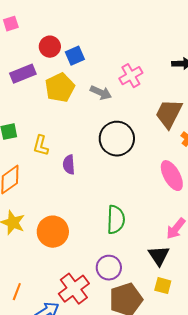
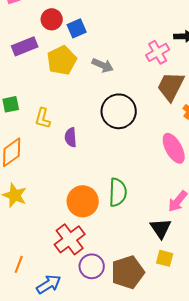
pink cross: (131, 76) -> (158, 52), moved
orange circle: (53, 232) -> (83, 201), moved
purple circle: (109, 268) -> (92, 266), moved
red cross: (74, 289) -> (70, 239), moved

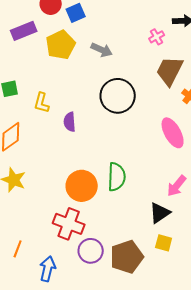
pink cross: (158, 52) -> (157, 37), size x0.7
black triangle: (161, 228) -> (160, 213), turned 30
red cross: (70, 239) -> (69, 224), turned -32
blue arrow: (49, 284) -> (48, 269), turned -45

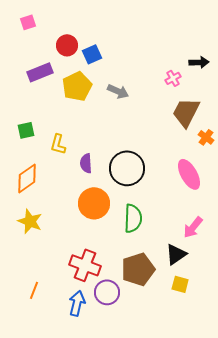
black circle: (118, 96) -> (127, 168), moved
orange circle: (82, 186) -> (94, 203), moved
brown pentagon: (127, 257) -> (138, 269), moved
blue arrow: (48, 269) -> (77, 303), moved

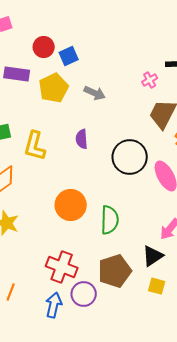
purple rectangle: (40, 72) -> (17, 74), turned 30
yellow L-shape: (58, 144) -> (35, 146), size x1.4
purple semicircle: (86, 163) -> (82, 139), moved
black circle: (127, 168) -> (130, 157), moved

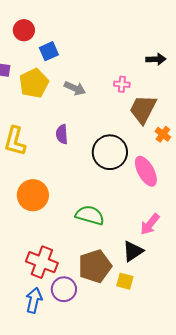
red circle: (44, 47) -> (24, 30), moved
pink cross: (150, 80) -> (122, 84), moved, turned 35
orange circle: (71, 205) -> (33, 195), moved
green semicircle: (110, 220) -> (90, 215), turned -76
yellow square: (157, 286) -> (125, 281), moved

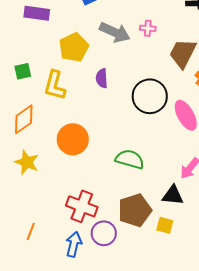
yellow pentagon: (34, 83) -> (74, 47), moved
pink cross: (122, 84) -> (148, 28), moved
gray arrow: (75, 88) -> (115, 32), size x1.4
black triangle: (133, 251) -> (173, 195), turned 40

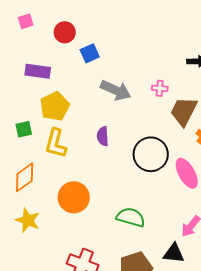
pink cross: (148, 28) -> (160, 88), moved
yellow pentagon: (74, 47) -> (55, 106), moved

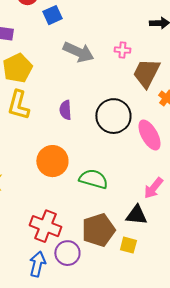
purple semicircle: (103, 136) -> (65, 110), moved
orange circle: (74, 197) -> (52, 161), moved

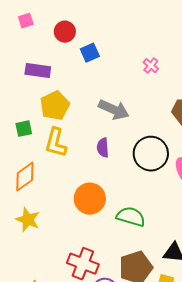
pink cross: (122, 50) -> (151, 66), moved, turned 35
gray arrow: (78, 52) -> (114, 110), moved

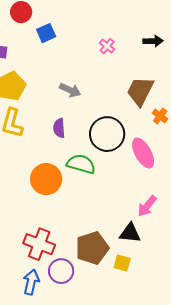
gray arrow: (114, 110) -> (70, 90), size x0.7
green semicircle: (131, 217) -> (81, 164), moved

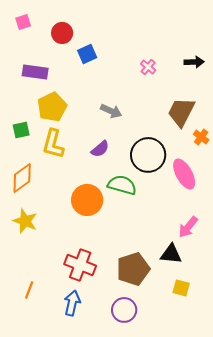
purple semicircle: (59, 128) -> (100, 149), turned -126
yellow square: (122, 263) -> (181, 288), moved
purple circle: (61, 271) -> (124, 310), moved

